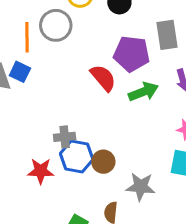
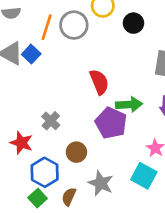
purple pentagon: (132, 54) -> (111, 123), moved
gray cross: (65, 137) -> (51, 121), turned 30
blue hexagon: (77, 156) -> (45, 172), moved

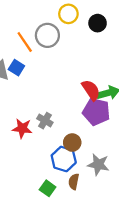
orange line: (47, 27) -> (25, 42), turned -40
red semicircle: (99, 82) -> (91, 90), moved
red star: (21, 143) -> (22, 128), moved
blue hexagon: (45, 172) -> (64, 159), moved

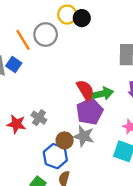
black circle: (98, 23) -> (82, 18), moved
purple pentagon: (96, 112) -> (90, 112), turned 30
gray star: (98, 165) -> (84, 136), moved

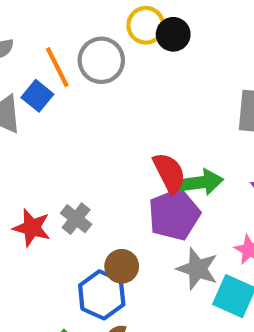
blue square: (14, 64) -> (37, 96), moved
gray star: (84, 136) -> (197, 269), moved

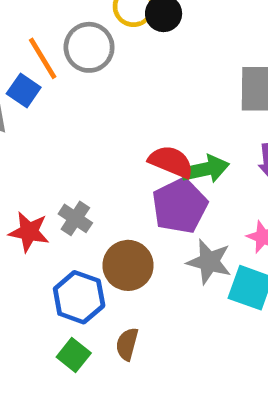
red semicircle: (169, 173) -> (171, 162), turned -36
brown circle: (122, 266) -> (128, 265), size x1.4
blue hexagon: (102, 295) -> (79, 297), moved

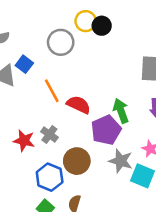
orange line: (43, 58) -> (52, 91), moved
red semicircle: (171, 162) -> (79, 105), moved
green arrow: (206, 169) -> (121, 111), turned -100

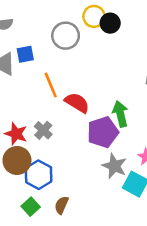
blue square: (24, 64) -> (25, 54), turned 36
brown circle: (77, 161) -> (17, 160), moved

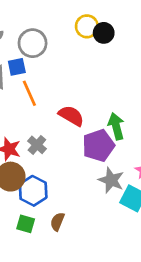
gray circle: (66, 36) -> (33, 43), moved
orange line: (51, 85) -> (29, 93), moved
green square: (31, 207) -> (26, 224), turned -30

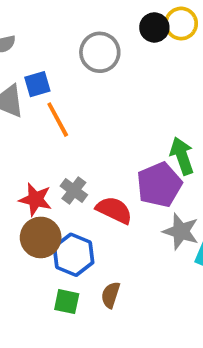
yellow circle: (87, 26) -> (181, 24), moved
gray circle: (33, 43) -> (100, 52), moved
red semicircle: (71, 116) -> (114, 210), moved

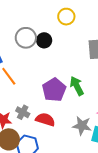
black circle: (154, 27) -> (44, 40), moved
purple pentagon: (159, 185) -> (54, 90), moved

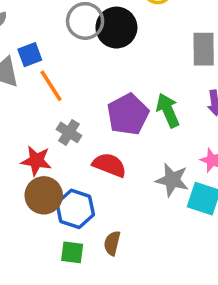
black circle: (44, 40) -> (116, 28), size x1.5
gray cross: (23, 112) -> (69, 132), moved

